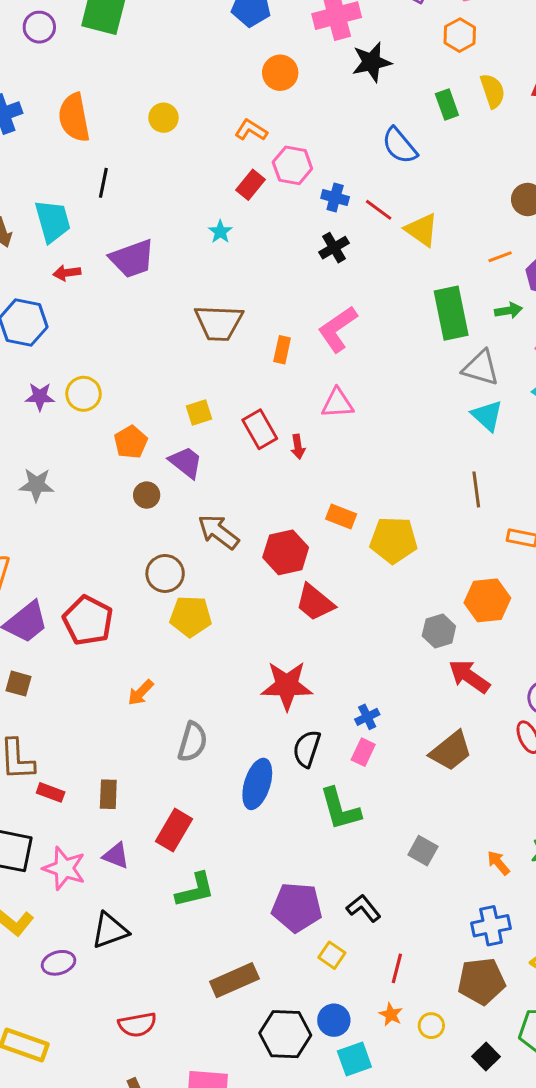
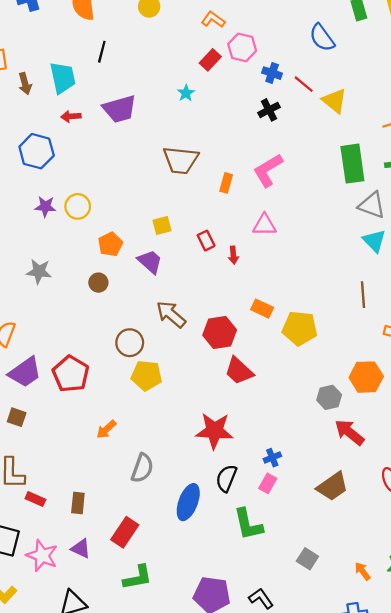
red rectangle: (260, 429) -> (206, 241), size x0.7
brown circle: (147, 495) -> (98, 283), moved

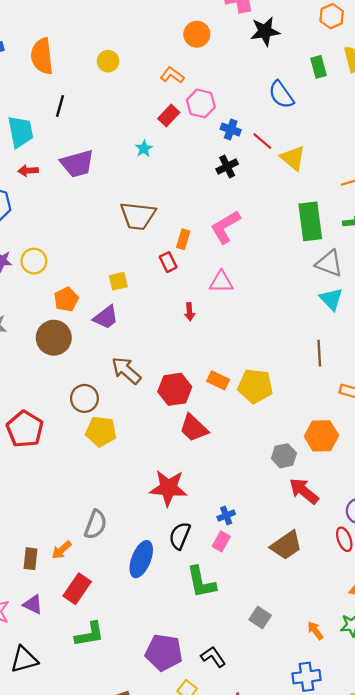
red rectangle: (206, 241) -> (168, 262), moved
purple trapezoid: (150, 262) -> (106, 317), turned 100
brown circle: (98, 283) -> (54, 338), size x1.8
orange rectangle: (262, 309) -> (218, 380), moved
orange arrow: (106, 429) -> (62, 550), moved

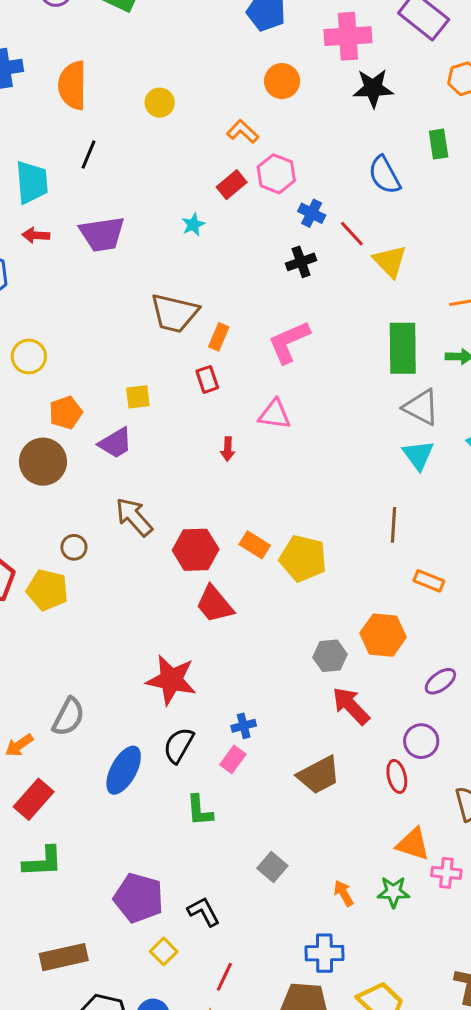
orange rectangle: (183, 239) -> (219, 337), moved
brown circle: (84, 398) -> (74, 547), size x0.7
yellow pentagon: (101, 432) -> (47, 590), moved
green L-shape: (201, 582) -> (200, 810), size x0.7

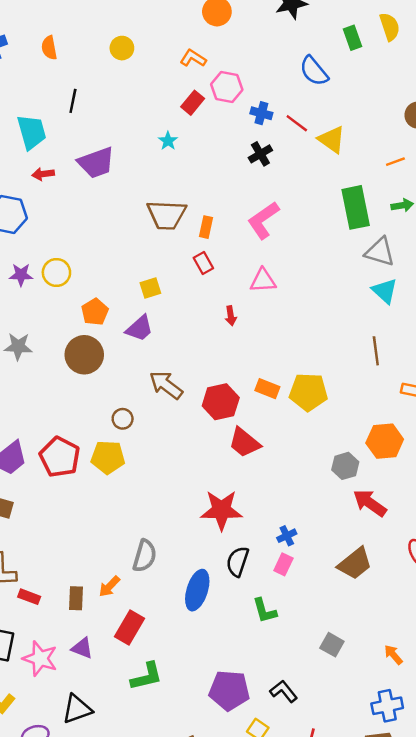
orange semicircle: (73, 85) -> (49, 48), size x0.6

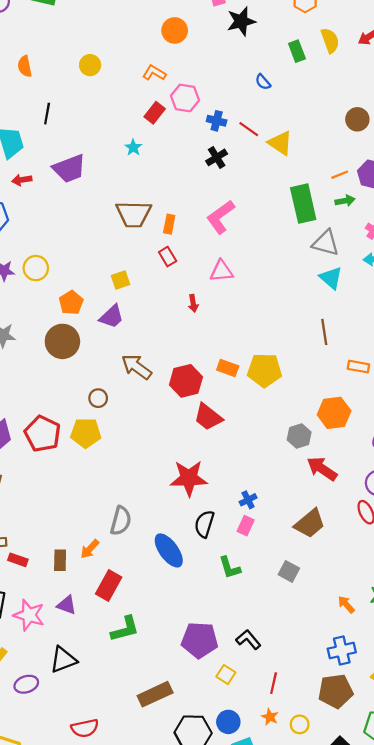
blue semicircle: (314, 71) -> (263, 82), size x0.6
orange line: (395, 162) -> (340, 175), moved
blue ellipse: (197, 590) -> (169, 550), turned -52
gray square: (332, 645) -> (289, 571), moved

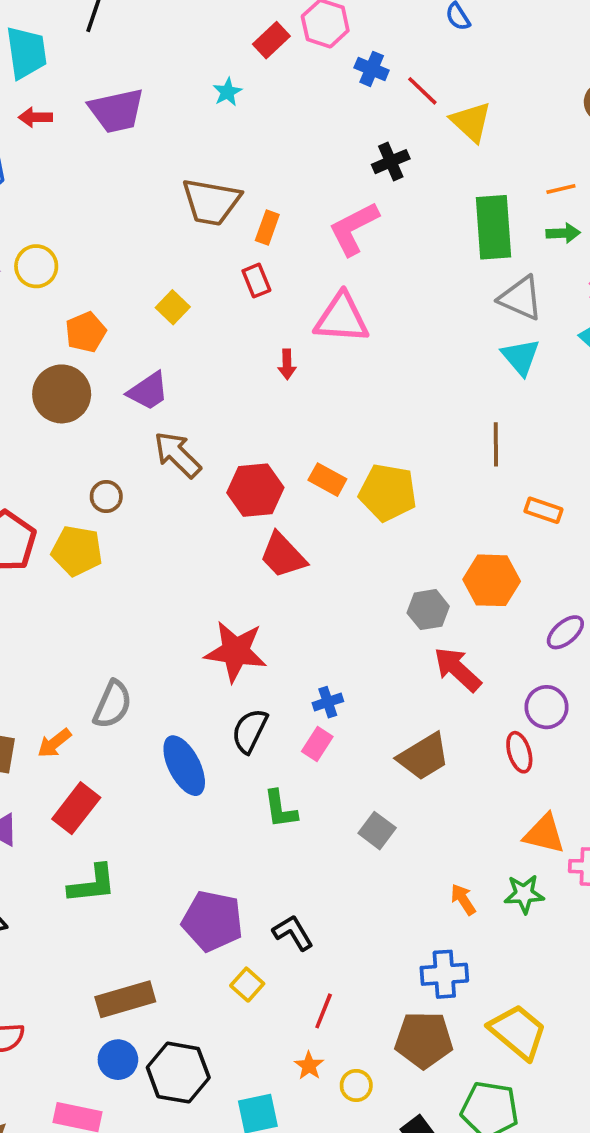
black cross: (217, 157) -> (391, 162), moved
pink triangle: (221, 271) -> (342, 318), size x1.4
yellow square: (120, 280) -> (173, 307), turned -36
purple trapezoid: (112, 317) -> (148, 391), moved
blue circle: (228, 722) -> (118, 1060), moved

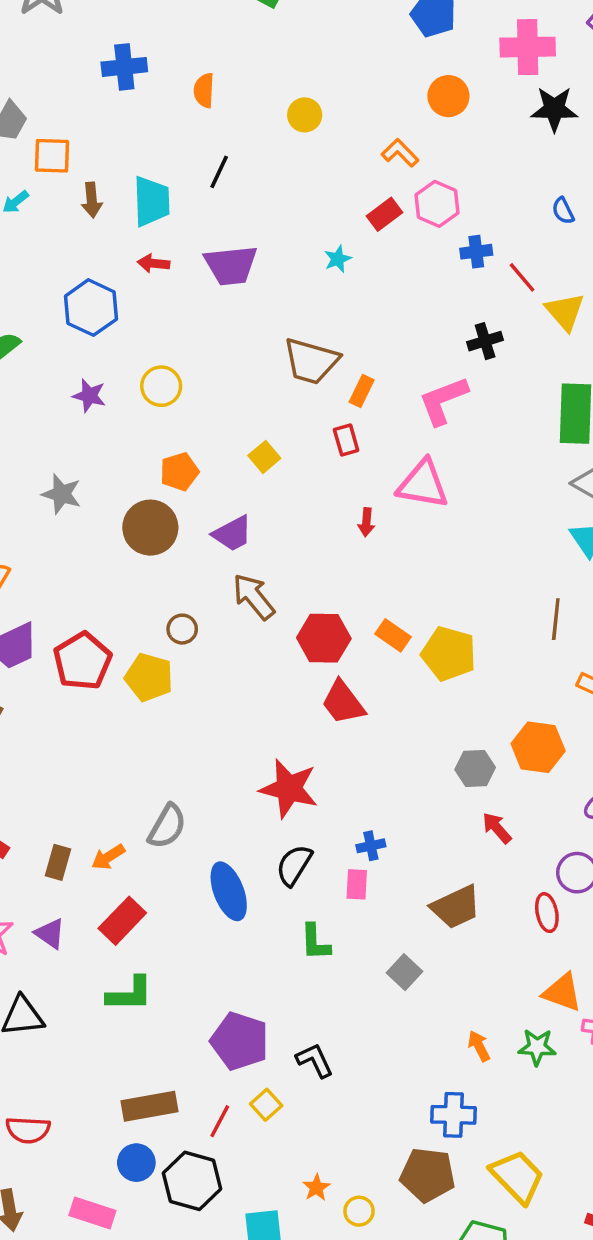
blue cross: (372, 69) -> (476, 252), turned -36
yellow circle: (36, 266) -> (161, 386), moved
red arrow: (458, 669) -> (497, 828), size x0.7
pink rectangle: (317, 744) -> (357, 884), turned -36
red line: (324, 1011) -> (220, 1121), moved

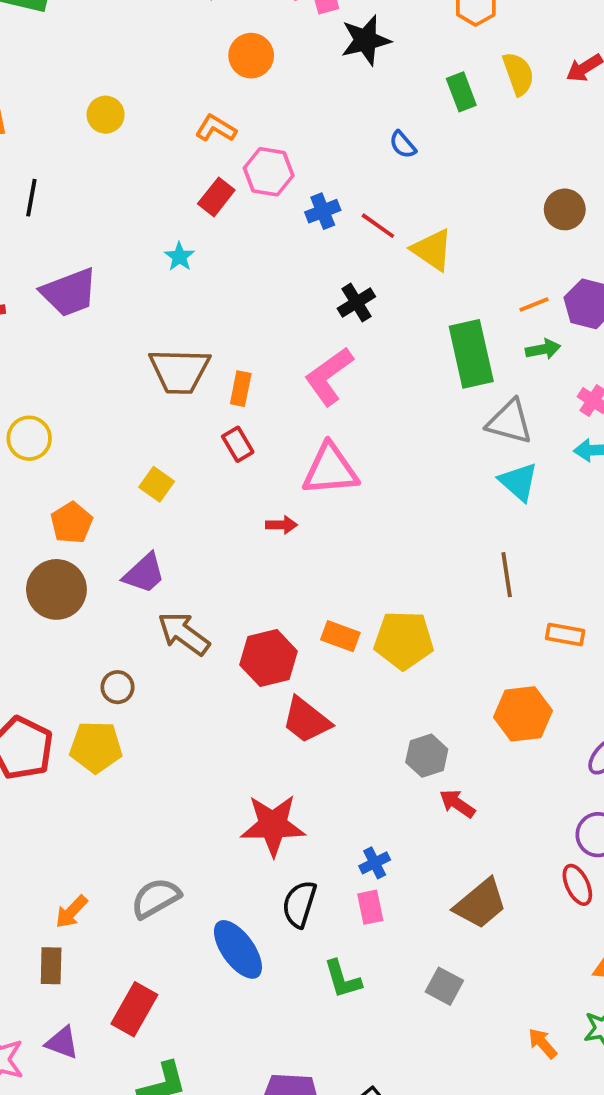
red arrow: (366, 522) -> (281, 525), turned -80
gray hexagon: (475, 768) -> (427, 756), moved
gray semicircle: (167, 826) -> (156, 898), turned -135
red arrow: (497, 828) -> (457, 804), moved
orange arrow: (108, 857) -> (71, 912), moved

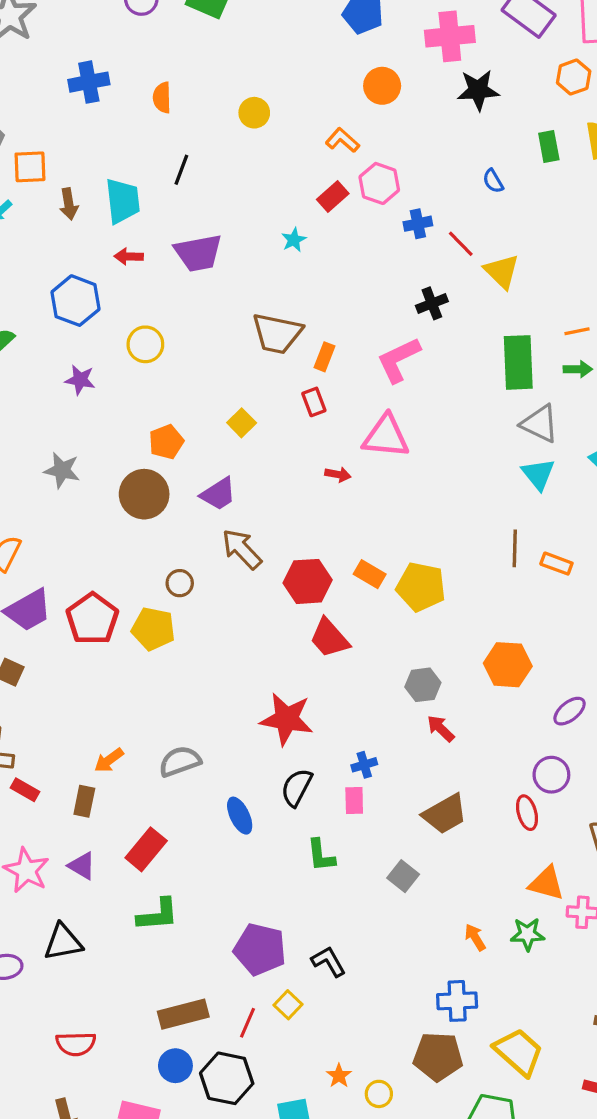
yellow circle: (29, 438) -> (145, 344), moved
orange rectangle: (565, 635) -> (556, 564), moved
blue ellipse: (238, 949) -> (240, 816), size x0.7

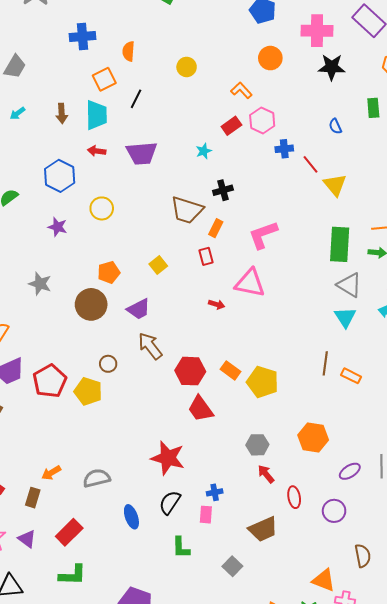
orange square: (30, 167) -> (104, 79), moved, turned -30
black cross: (432, 303) -> (223, 190), moved
red ellipse: (527, 813) -> (294, 497), moved

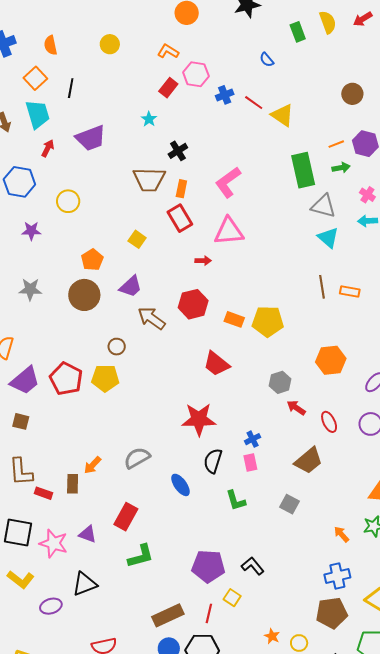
red arrow: (97, 151) -> (48, 148), turned 126
red rectangle: (206, 256) -> (180, 218), size x1.5
red hexagon: (190, 371) -> (193, 304), moved
brown rectangle: (33, 498) -> (73, 484), moved

